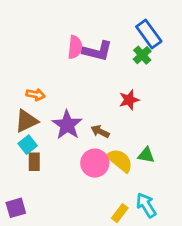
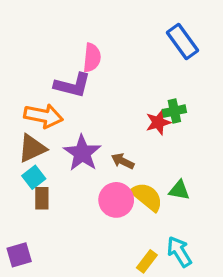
purple L-shape: (97, 51) -> (73, 85), moved
green cross: (142, 55) -> (174, 111), moved, turned 30
orange arrow: (36, 95) -> (43, 116), size x1.6

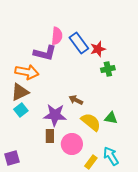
blue rectangle: (182, 41) -> (79, 43), moved
red star: (158, 122) -> (98, 49), moved
purple star: (82, 153) -> (55, 115), moved, turned -30
brown rectangle: (42, 198) -> (50, 136), moved
pink circle: (116, 200) -> (72, 144), moved

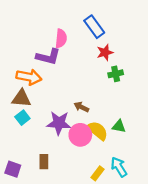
blue rectangle: (79, 43) -> (94, 27), moved
brown triangle: (20, 92) -> (21, 98), turned 30
brown rectangle: (50, 136) -> (44, 162), moved
pink circle: (72, 144) -> (80, 135), moved
purple square: (12, 158) -> (13, 169), turned 35

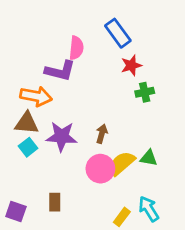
brown arrow: (81, 107) -> (102, 134), turned 80
purple star: (59, 123) -> (62, 136), moved
yellow semicircle: (97, 131) -> (122, 163), turned -80

